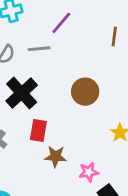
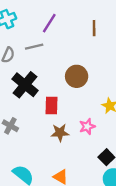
red rectangle: (38, 130) -> (51, 106), moved
pink star: (89, 172) -> (87, 127), moved

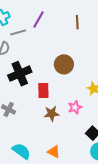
gray line: (34, 47) -> (18, 32), moved
black cross: (25, 85) -> (20, 74), turned 30

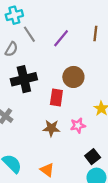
purple line: (38, 19) -> (61, 38), moved
gray line: (18, 32) -> (29, 34), turned 63
red rectangle: (43, 90) -> (56, 98), moved

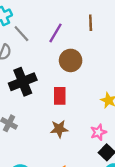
brown circle: (73, 77) -> (71, 60), moved
pink star: (78, 125) -> (98, 132), moved

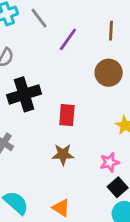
gray line: (21, 34) -> (39, 18), moved
brown circle: (71, 60) -> (109, 73), moved

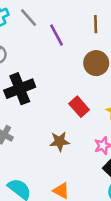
purple line: (68, 39) -> (57, 35), turned -60
red rectangle: (67, 115) -> (79, 107), moved, turned -42

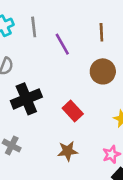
gray line: (29, 17) -> (34, 27), turned 36
red rectangle: (79, 107) -> (73, 111), moved

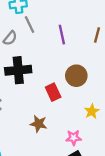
gray line: (34, 27) -> (30, 24), moved, turned -36
brown circle: (103, 71) -> (76, 76), moved

